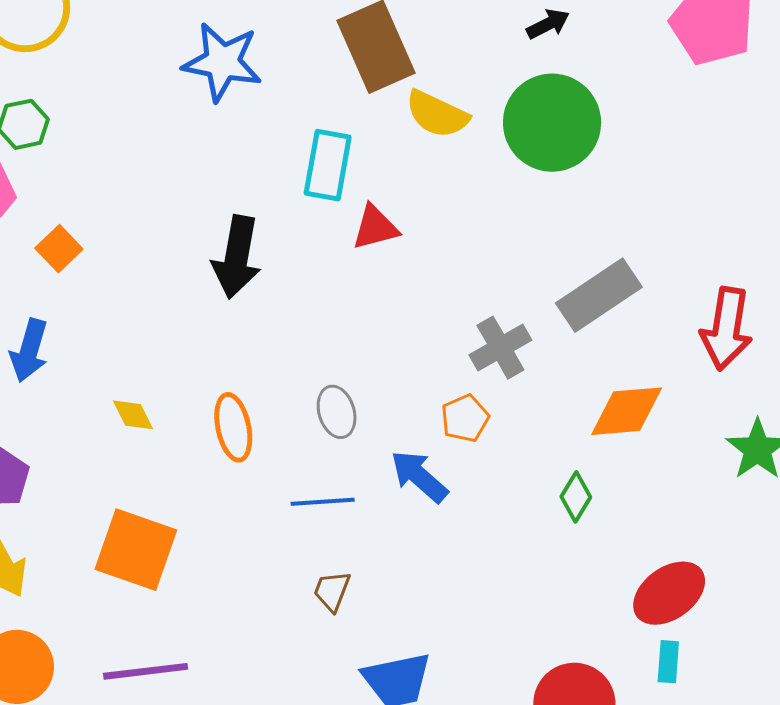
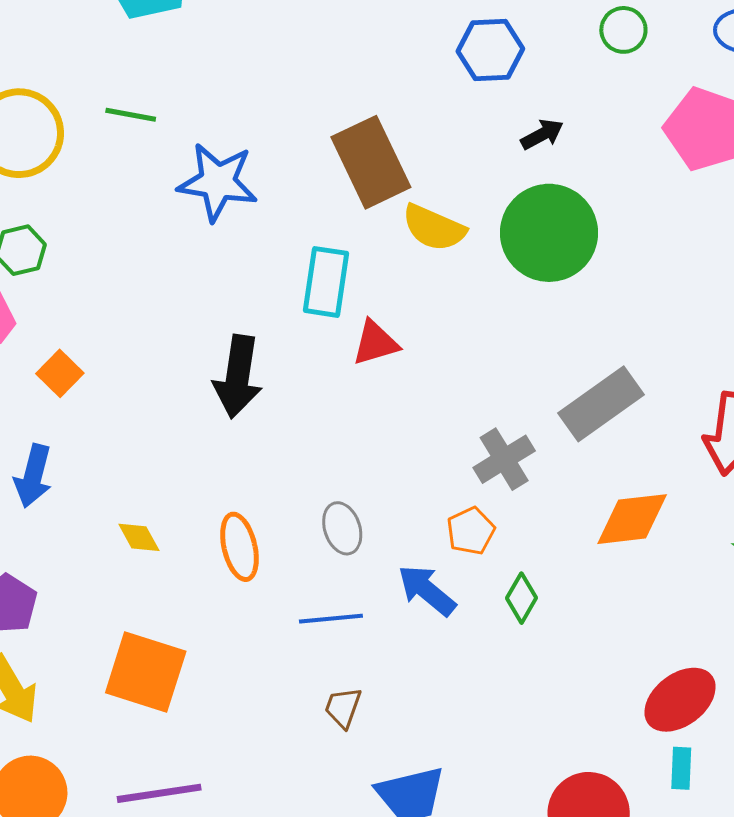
green diamond: (576, 497) -> (521, 598), moved

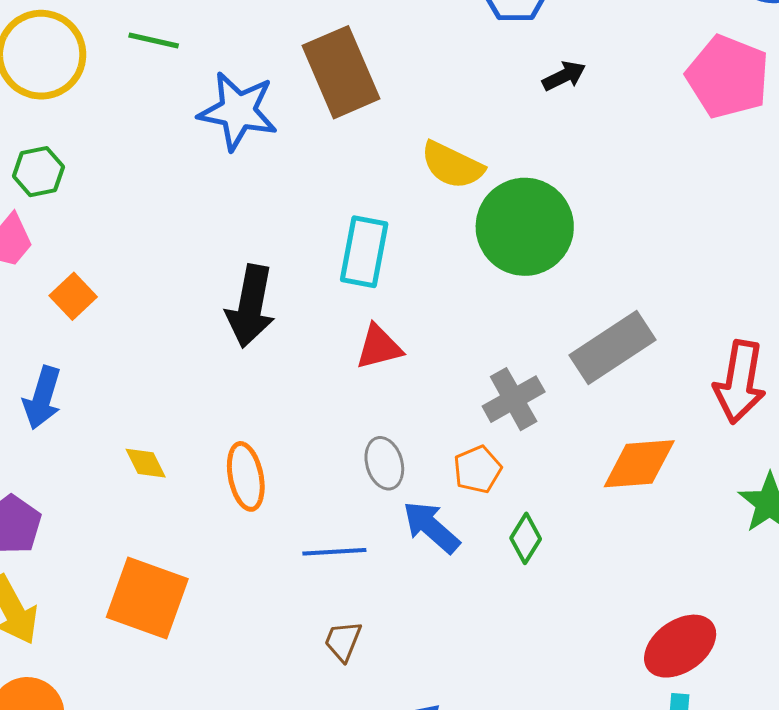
brown rectangle: (371, 162) -> (341, 72), moved
green circle: (549, 233) -> (525, 227), moved
cyan rectangle: (326, 282) -> (364, 252), moved
red triangle: (375, 343) -> (379, 347), moved
gray ellipse: (342, 528) -> (384, 463), moved

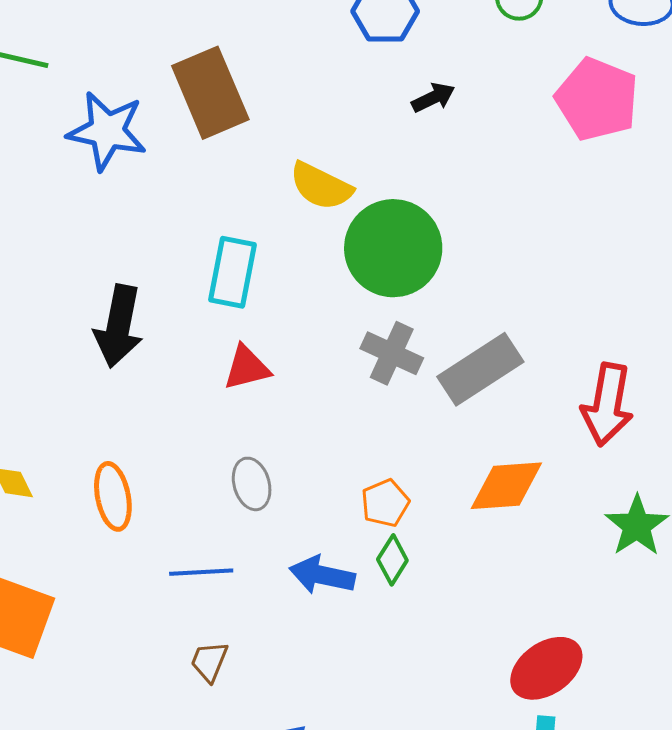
gray cross: (514, 399) -> (392, 353), moved, turned -36
orange pentagon: (477, 469) -> (385, 503), moved
blue arrow: (431, 527) -> (322, 575), moved, turned -30

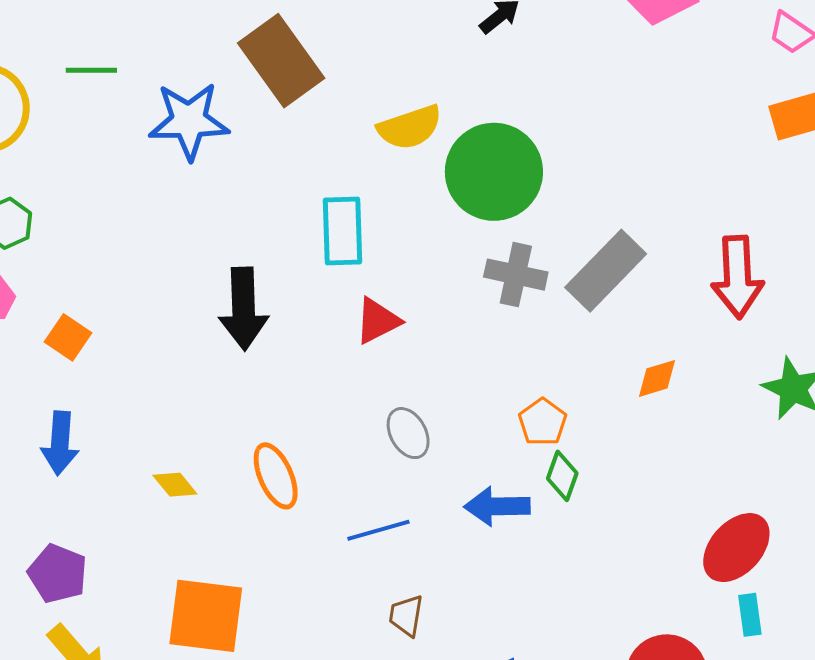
yellow semicircle: (321, 186) -> (410, 127), turned -32
orange diamond: (506, 486) -> (657, 378), size x0.6

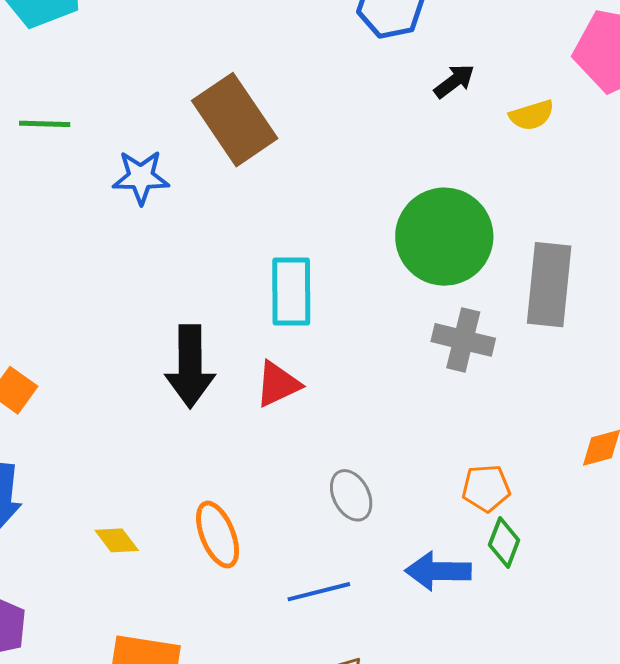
blue star: (189, 121) -> (141, 177), size x0.7
yellow semicircle: (410, 127) -> (532, 115), moved, size x0.7
gray rectangle: (606, 271) -> (549, 285), moved, turned -40
red triangle: (378, 321) -> (278, 384), moved
orange pentagon: (543, 422) -> (486, 488), turned 30

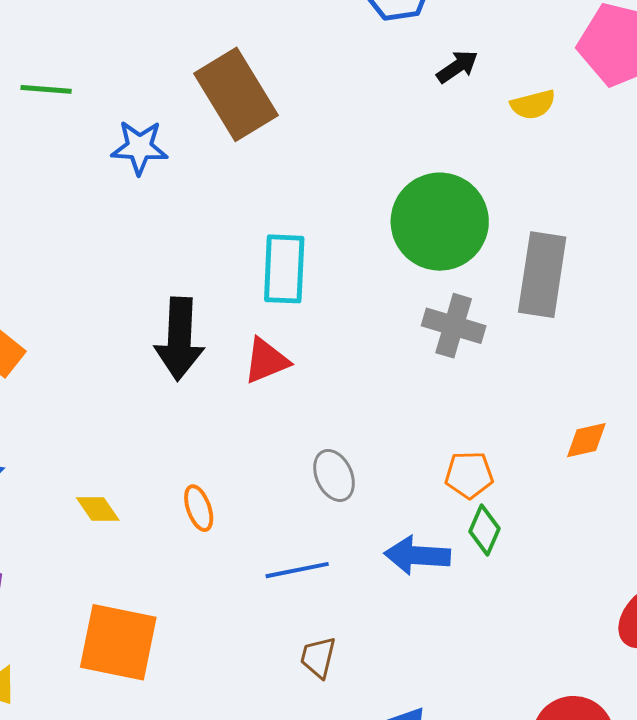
orange ellipse: (218, 535) -> (199, 508), size x0.7

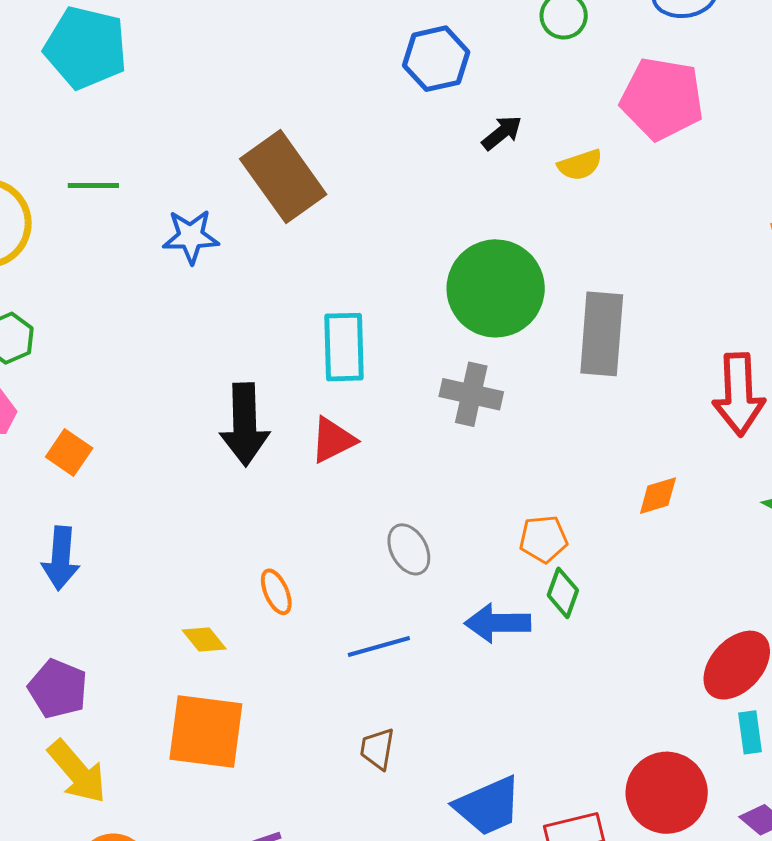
gray cross: (454, 326) -> (471, 394), moved
yellow diamond: (98, 509) -> (204, 639), moved
brown trapezoid: (318, 657) -> (377, 749), moved

